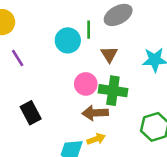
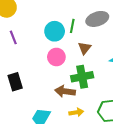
pink circle: (86, 84) -> (56, 57), moved
green cross: (113, 91) -> (82, 77), turned -30
yellow arrow: (96, 139) -> (76, 112), moved

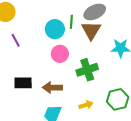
brown triangle: (85, 48) -> (91, 30), moved, size x1.5
black rectangle: (15, 82) -> (23, 83), turned -66
brown arrow: (65, 91) -> (52, 88), moved

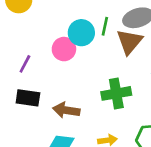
purple line: (16, 40) -> (25, 64), moved, turned 48
pink circle: (60, 54) -> (64, 49), moved

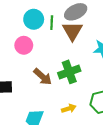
cyan circle: (81, 33) -> (34, 19), moved
brown arrow: (66, 110) -> (43, 77), moved, turned -138

